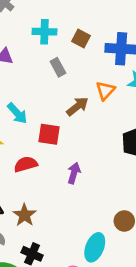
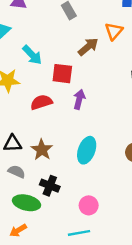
purple arrow: (74, 173) -> (79, 99), moved
cyan ellipse: (95, 247) -> (87, 150), moved

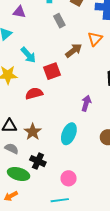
red square: (62, 74) -> (52, 71), turned -30
purple arrow: (79, 99) -> (86, 103), moved

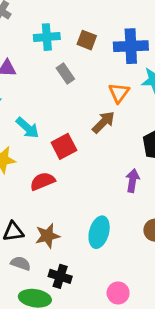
brown arrow: (74, 50) -> (103, 122), moved
purple arrow: (86, 103) -> (133, 181), moved
brown star: (33, 132) -> (47, 236), turned 30
pink circle: (69, 178) -> (118, 293), moved

